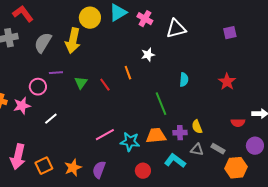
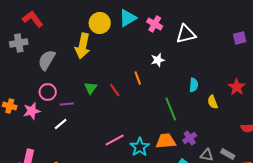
gray semicircle: (43, 43) -> (47, 60), moved
purple line: (56, 73) -> (67, 104), moved
yellow semicircle: (197, 127) -> (213, 102), moved
purple cross: (180, 133) -> (190, 138), turned -32
cyan star: (130, 142) -> (140, 147), turned 30

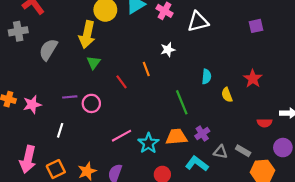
green triangle: (91, 88) -> (93, 63), moved
pink circle: (48, 92) -> (91, 103), moved
white line: (61, 124) -> (60, 130), moved, turned -32

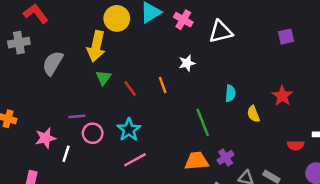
red line: (121, 82) -> (130, 89), moved
pink circle: (91, 103) -> (93, 133), moved
pink star: (32, 104) -> (45, 138), moved
cyan star: (148, 143) -> (129, 130), moved

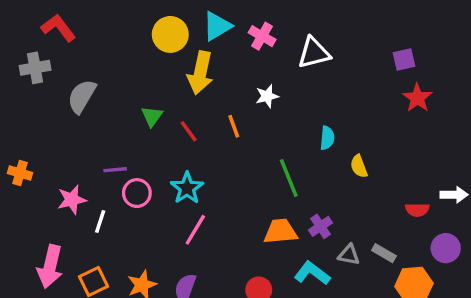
yellow arrow: (96, 46) -> (200, 73), moved
red star: (282, 96) -> (417, 98), moved
pink line: (135, 160) -> (195, 230), turned -30

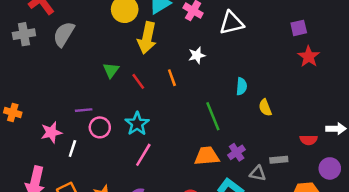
gray semicircle: (82, 96) -> (64, 34), moved
gray rectangle: (384, 253) -> (279, 160), moved, turned -35

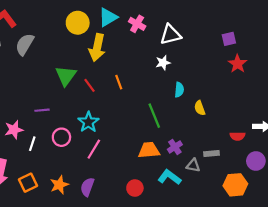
white star: (197, 55) -> (163, 63), moved
green triangle: (111, 70) -> (66, 76), size x1.5
pink circle: (100, 127) -> (61, 137), moved

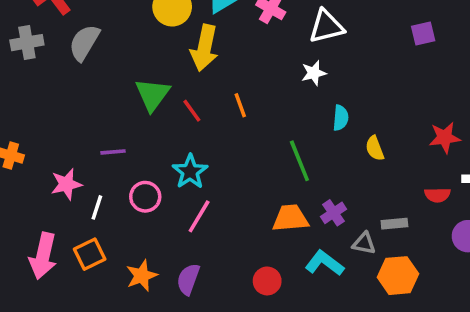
red star: (238, 64) -> (445, 138), moved, turned 30
orange square: (28, 183) -> (90, 254), moved
orange hexagon: (235, 185) -> (398, 276), moved

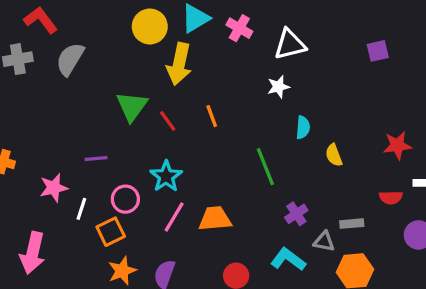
orange trapezoid: (290, 218) -> (215, 219), moved
orange square: (90, 254) -> (111, 232), moved

